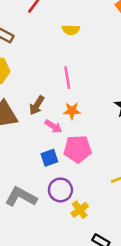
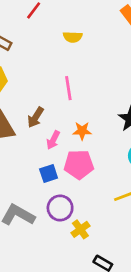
orange star: (72, 111) -> (82, 131), moved
pink arrow: (53, 126) -> (53, 140), turned 84

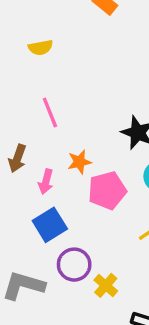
pink pentagon: (79, 164) -> (107, 190), moved
blue square: (49, 174) -> (50, 225), size x1.4

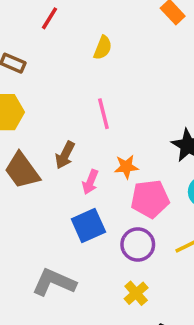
yellow semicircle: (41, 47) -> (103, 48), turned -65
purple circle: (74, 265) -> (138, 245), moved

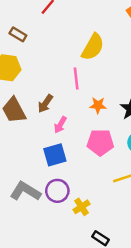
yellow semicircle: (103, 48) -> (93, 47), moved, size x1.6
orange star: (126, 167) -> (98, 105), moved
purple circle: (138, 245) -> (57, 191), moved

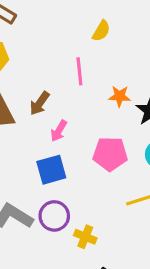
yellow semicircle: (93, 47) -> (101, 31), size x0.6
orange star: (98, 105) -> (120, 96), moved
yellow cross: (82, 207) -> (85, 237), turned -35

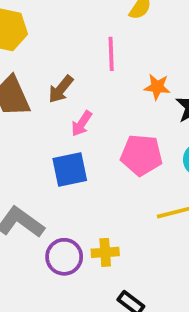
purple circle: (54, 216) -> (64, 257), moved
yellow cross: (85, 237) -> (105, 252), turned -30

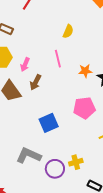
pink arrow: (82, 124) -> (25, 65), moved

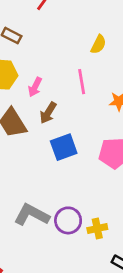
blue square: (49, 123) -> (64, 147), moved
purple circle: (55, 169) -> (68, 220), moved

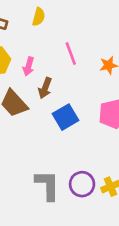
yellow semicircle: (98, 44) -> (39, 17), moved
gray L-shape: (32, 215) -> (47, 185), turned 72

